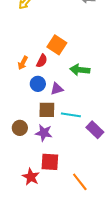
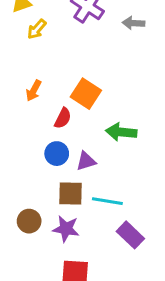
orange arrow: (23, 63) -> (34, 91), moved
purple rectangle: (95, 130) -> (130, 235), moved

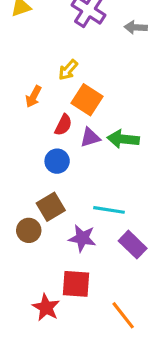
yellow arrow: (37, 29) -> (68, 70), moved
purple triangle: (86, 161) -> (90, 138), moved
brown square: (71, 193) -> (51, 207), moved, turned -32
purple star: (66, 229) -> (82, 238), moved

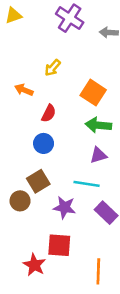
orange arrow: (33, 97) -> (24, 90), turned 84
orange square: (87, 100) -> (93, 93), moved
purple triangle: (90, 138) -> (98, 155), moved
orange line: (123, 315) -> (98, 271), turned 40

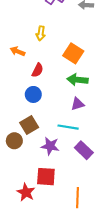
yellow arrow: (53, 68) -> (41, 33), turned -32

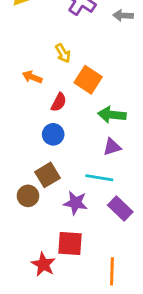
yellow arrow: (41, 33) -> (63, 53), turned -40
orange square: (73, 53) -> (88, 80), moved

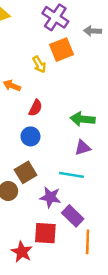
orange square: (88, 80) -> (62, 50), moved, turned 35
purple rectangle: (120, 208) -> (73, 216), moved
orange line: (112, 271) -> (88, 242), moved

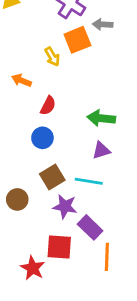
gray arrow: (93, 31) -> (103, 24), moved
brown square: (26, 172) -> (52, 177), moved

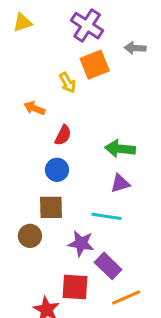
gray arrow: (103, 24) -> (135, 48), moved
brown square: (52, 177) -> (51, 207), moved, turned 30
orange line: (107, 257) -> (126, 298), turned 64

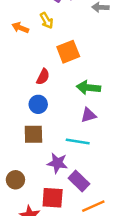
orange square: (95, 65) -> (68, 52), moved
yellow arrow: (68, 83) -> (47, 20), moved
orange arrow: (34, 108) -> (20, 28), moved
brown circle: (30, 236) -> (15, 180), moved

